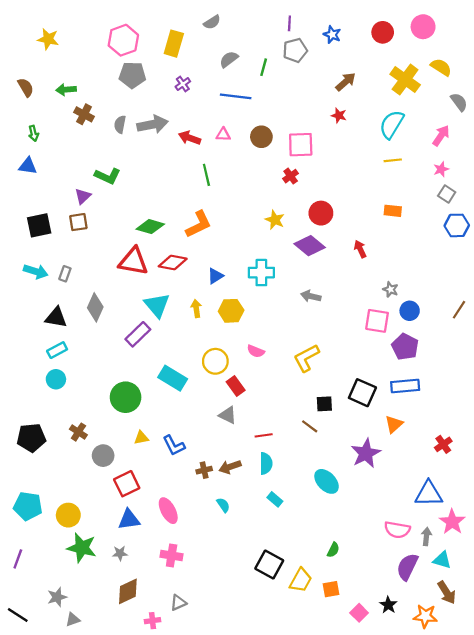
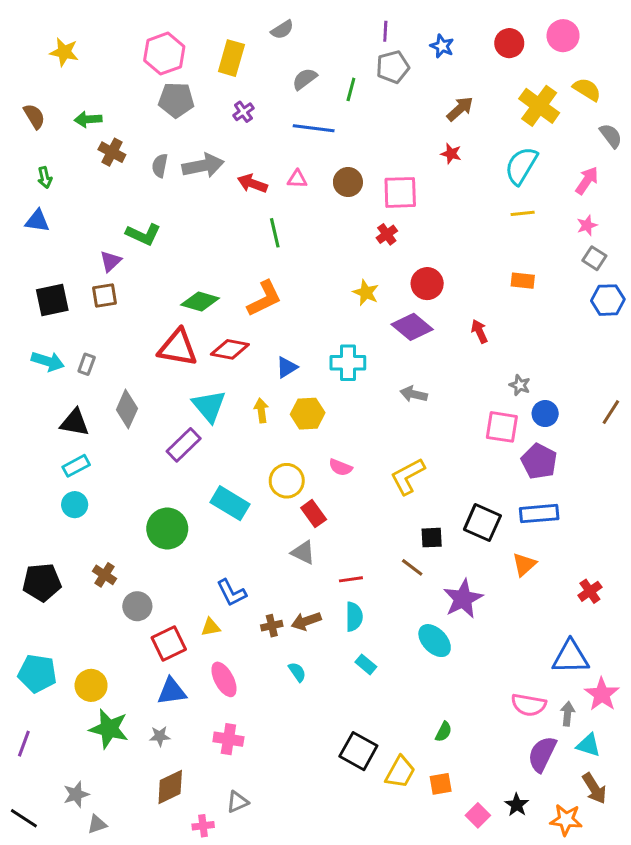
yellow triangle: (141, 438) -> (211, 627), moved
purple star: (366, 453) -> (463, 599), moved

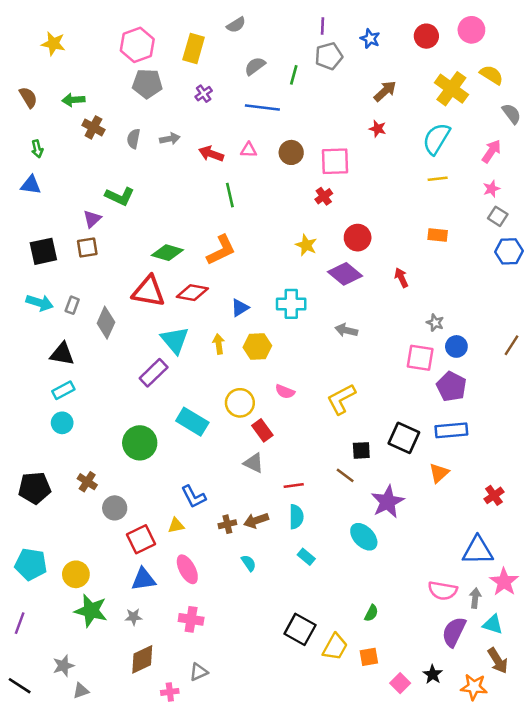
gray arrow: (203, 166) -> (170, 139), size x0.6
gray diamond: (127, 409) -> (106, 323), moved

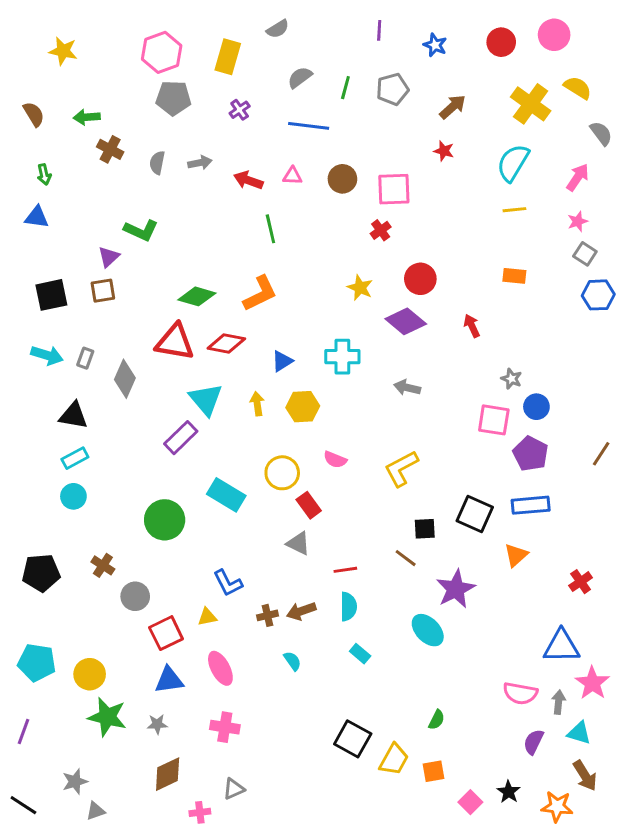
gray pentagon: (329, 56) -> (392, 89), moved
brown line: (511, 345) -> (601, 454), moved
purple semicircle: (454, 632) -> (534, 742), size x0.7

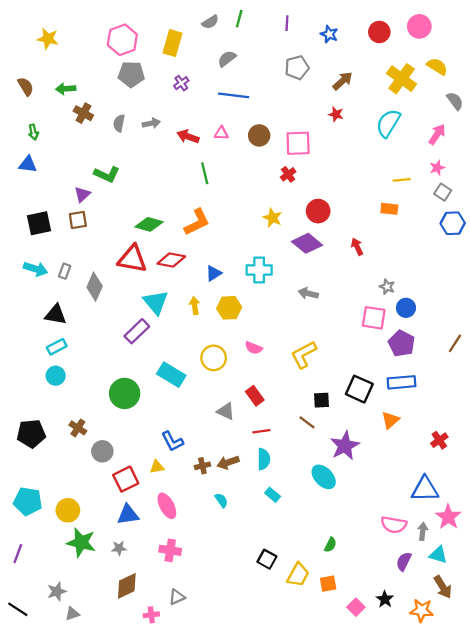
green line: (345, 88) -> (239, 19), moved
yellow line: (514, 210) -> (402, 180), moved
red rectangle: (309, 505) -> (255, 396), moved
black square: (353, 739) -> (267, 559), size x0.7

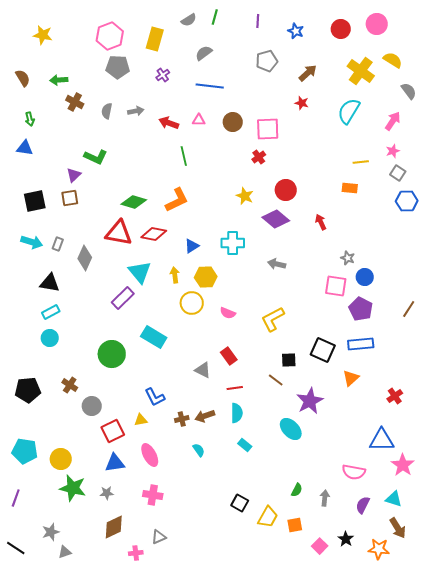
yellow circle: (214, 358) -> (192, 303), moved
gray arrow: (423, 531) -> (325, 498), moved

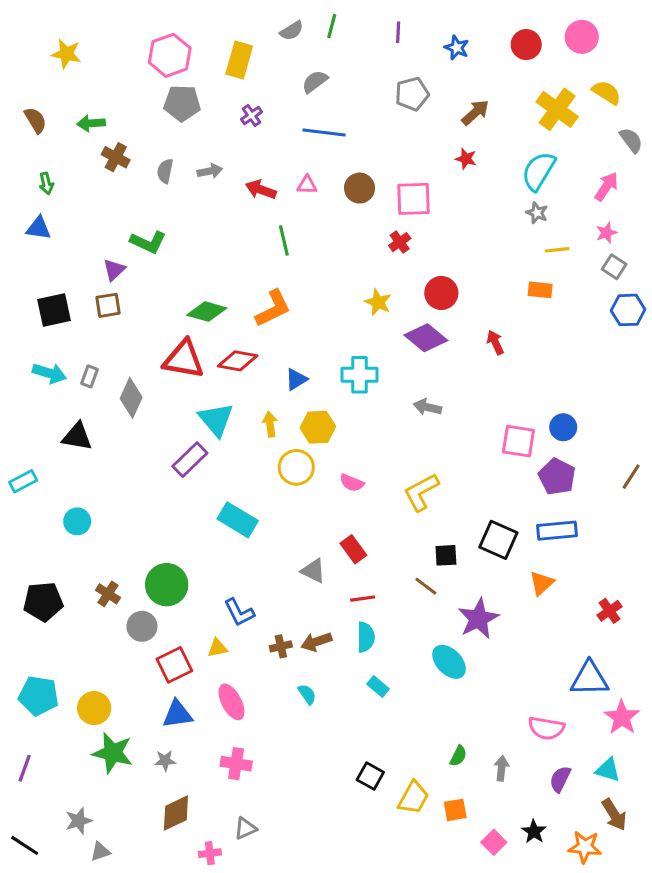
gray star: (348, 258) -> (537, 213), moved
cyan rectangle: (51, 312) -> (23, 481), moved
green circle: (112, 354) -> (167, 585), moved

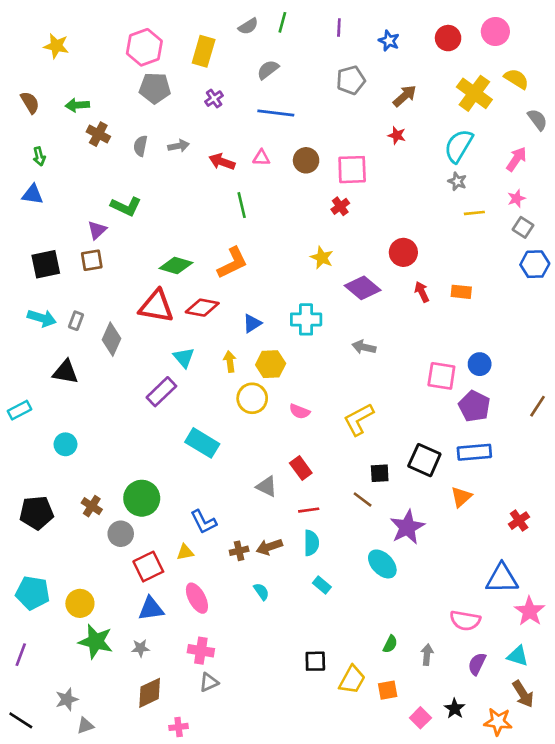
orange rectangle: (540, 290) -> (461, 292), moved
red circle: (441, 293) -> (403, 252), moved
cyan triangle: (216, 420) -> (184, 358), size x0.7
black square: (370, 776) -> (315, 661), turned -30
gray triangle: (245, 828) -> (209, 682), moved

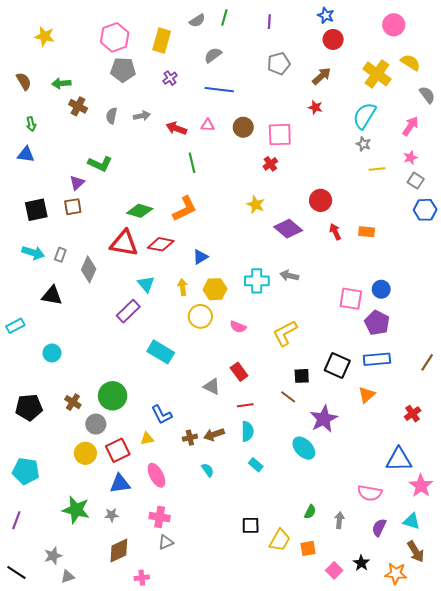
red circle: (448, 38) -> (333, 39), moved
blue star: (389, 41) -> (326, 15), moved
cyan cross: (306, 319) -> (257, 281), moved
brown line: (537, 406) -> (427, 362), moved
yellow circle: (80, 603) -> (85, 453), moved

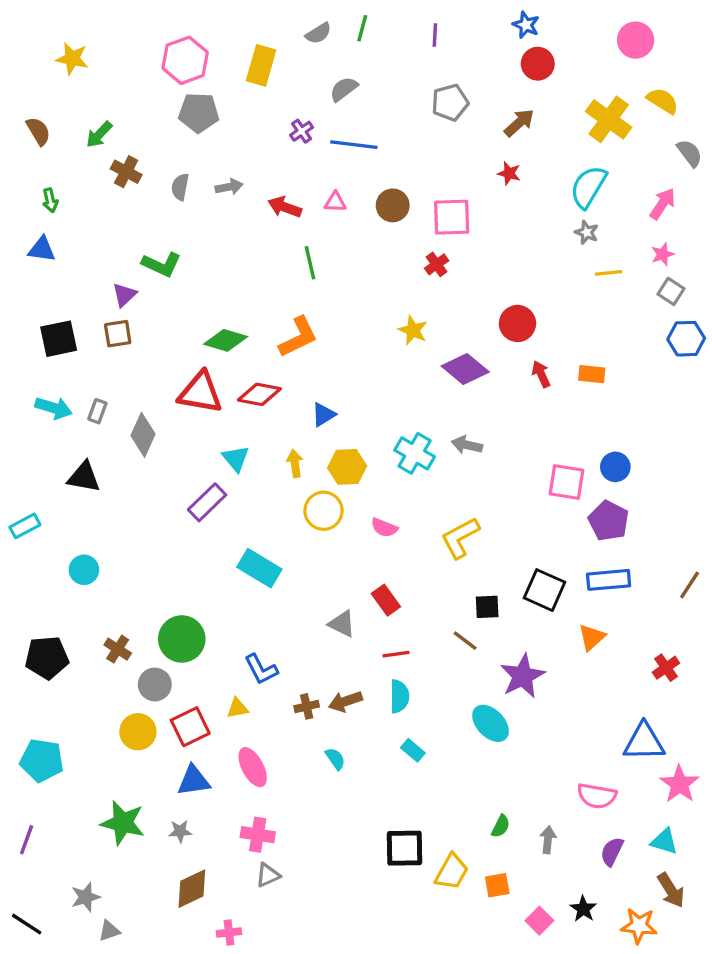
purple cross: (170, 78) -> (302, 131), moved
green arrow: (61, 83) -> (99, 135), turned -42
cyan cross: (257, 281) -> (415, 453), turned 30
black square: (251, 525) -> (404, 848), size x1.4

